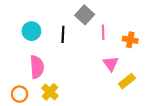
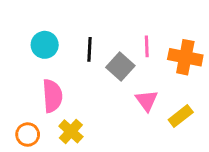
gray square: (85, 15) -> (120, 66), moved
orange cross: (130, 40) -> (185, 57), size x1.5
pink triangle: (111, 64) -> (147, 100), moved

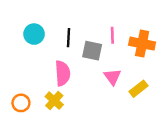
gray square: (120, 66) -> (92, 51), turned -30
pink semicircle: (52, 96) -> (63, 73), moved

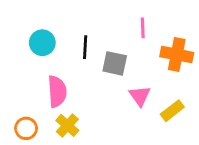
pink line: (112, 35) -> (143, 28), moved
pink semicircle: (63, 73) -> (57, 91), moved

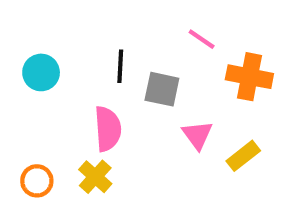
pink line: (143, 28) -> (202, 39), turned -54
cyan circle: (42, 43) -> (41, 72), moved
pink semicircle: (57, 91) -> (108, 129), moved

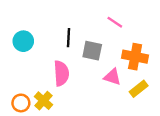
orange cross: (249, 77) -> (135, 57), moved
pink triangle: (197, 135) -> (112, 77), turned -36
yellow cross: (95, 177) -> (43, 101), moved

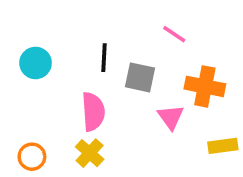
pink triangle: (112, 77) -> (171, 117), turned 36
yellow rectangle: (139, 89) -> (223, 146), moved, turned 30
yellow cross: (43, 101) -> (90, 153), moved

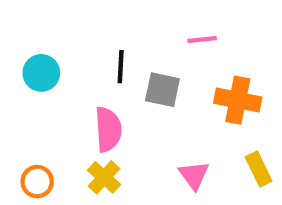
pink line: (174, 34) -> (202, 39), turned -40
pink triangle: (171, 117) -> (194, 175), moved
yellow rectangle: (223, 146) -> (259, 169), turned 72

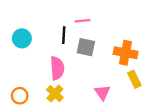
pink line: (202, 39) -> (83, 21), moved
yellow rectangle: (259, 169) -> (134, 79), moved

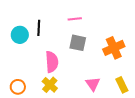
black line: (64, 35) -> (39, 28), moved
orange cross: (126, 53) -> (114, 48), turned -35
yellow rectangle: (134, 79) -> (122, 85), moved

